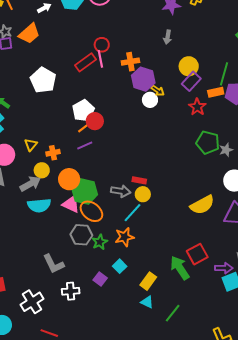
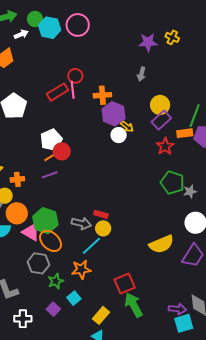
orange circle: (69, 179) -> (17, 213), moved
green star: (100, 242) -> (56, 281), moved
red square: (197, 254) -> (125, 283), moved

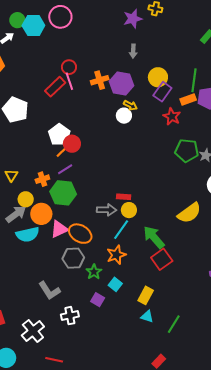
purple hexagon: (114, 114) -> (122, 83), moved
orange cross: (17, 179) -> (42, 179), moved
green hexagon: (45, 221) -> (63, 193), moved
pink triangle: (31, 232) -> (59, 229), turned -42
green arrow: (134, 305) -> (154, 237), moved

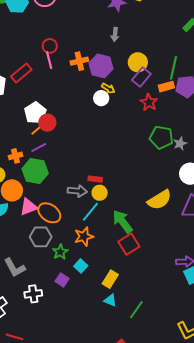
red rectangle: (55, 87) -> (21, 73), moved

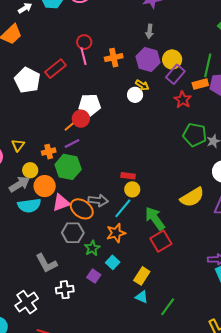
purple hexagon: (101, 66) -> (148, 60), moved
white pentagon: (35, 113) -> (90, 105), moved, turned 30
gray arrow: (77, 191) -> (98, 200), moved

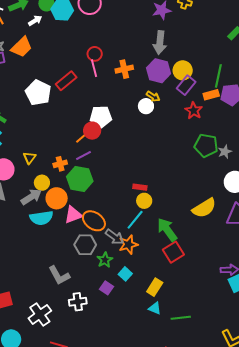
gray arrow: (150, 31) -> (160, 42), size x1.6
gray arrow: (98, 200) -> (115, 237), moved, turned 30
green line: (168, 307) -> (181, 318), turned 48

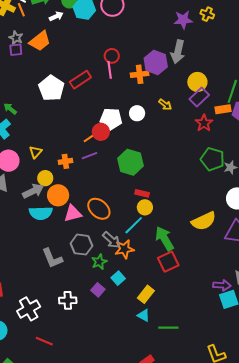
purple hexagon: (159, 71) -> (156, 62), moved
white circle: (146, 106) -> (137, 113), moved
green hexagon: (80, 179) -> (130, 162), moved
orange ellipse: (94, 221) -> (99, 209), moved
gray L-shape: (59, 275) -> (52, 258), moved

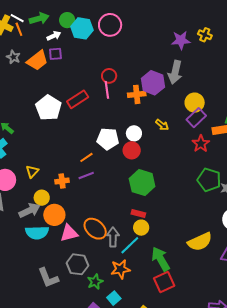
purple square: (16, 50) -> (55, 54), moved
red circle: (101, 132) -> (132, 150), moved
green hexagon: (130, 162) -> (142, 183), moved
gray arrow: (111, 240) -> (113, 237), moved, turned -132

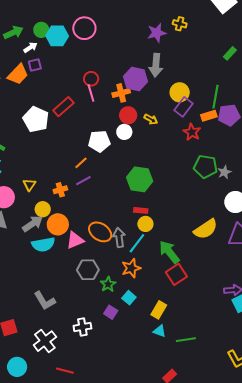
red circle: (132, 150) -> (128, 115), moved
gray L-shape: (48, 278) -> (45, 301), moved

